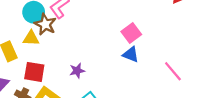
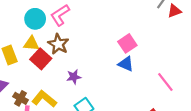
brown star: (45, 24) -> (58, 44), moved
red square: (34, 72) -> (41, 59), moved, turned 30

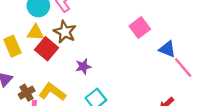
blue triangle: (126, 64) -> (167, 49), moved
brown cross: (21, 98) -> (27, 93), turned 32

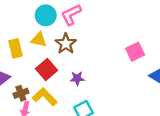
red square: (47, 49) -> (47, 69), moved

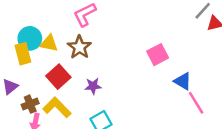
cyan circle: (46, 15) -> (30, 38), moved

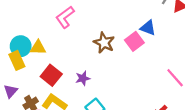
brown star: (79, 47) -> (104, 43), moved
blue triangle: (183, 81) -> (148, 28), moved

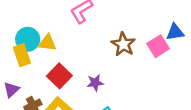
blue triangle: (148, 28) -> (175, 32), turned -35

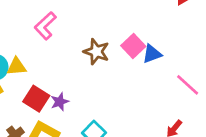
blue triangle: (175, 32) -> (152, 54), moved
purple star: (95, 83) -> (60, 102), moved

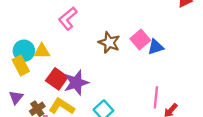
pink line: (188, 85) -> (156, 97), moved, turned 50
purple star: (60, 102) -> (76, 83), size x1.6

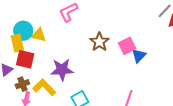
blue triangle: (156, 47) -> (139, 56), turned -42
red square: (57, 79) -> (25, 59), moved, turned -36

